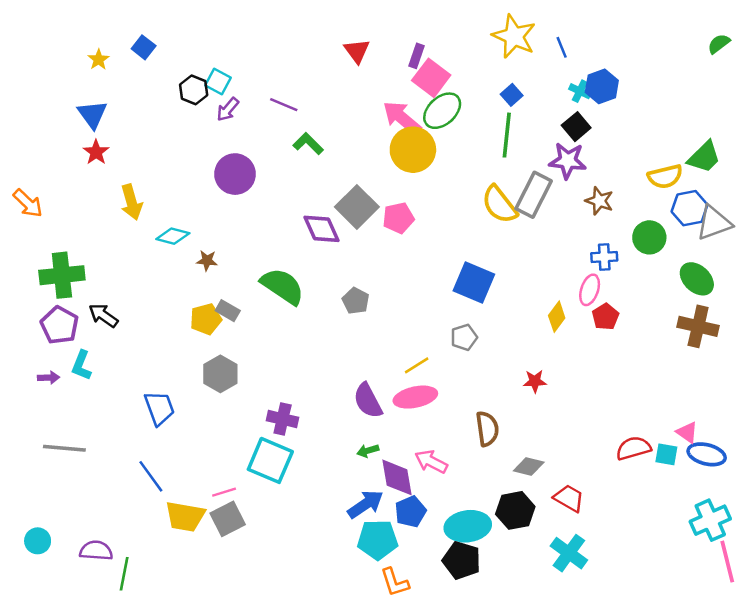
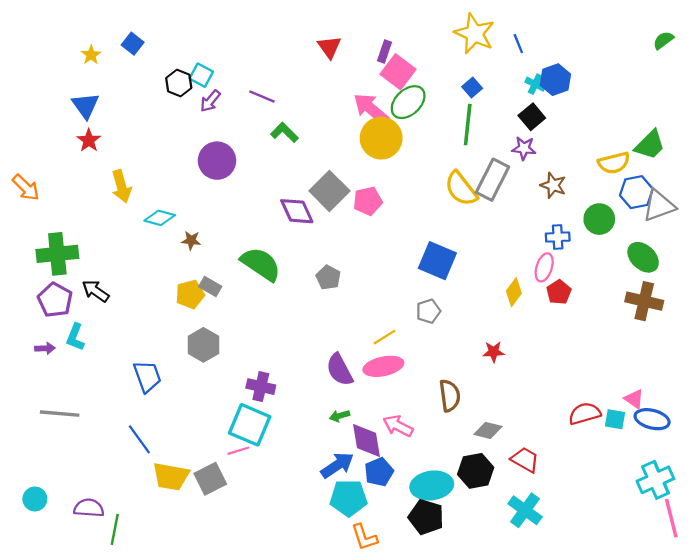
purple star: (568, 161) -> (524, 148), size x0.7
pink line: (224, 492) -> (238, 451), moved

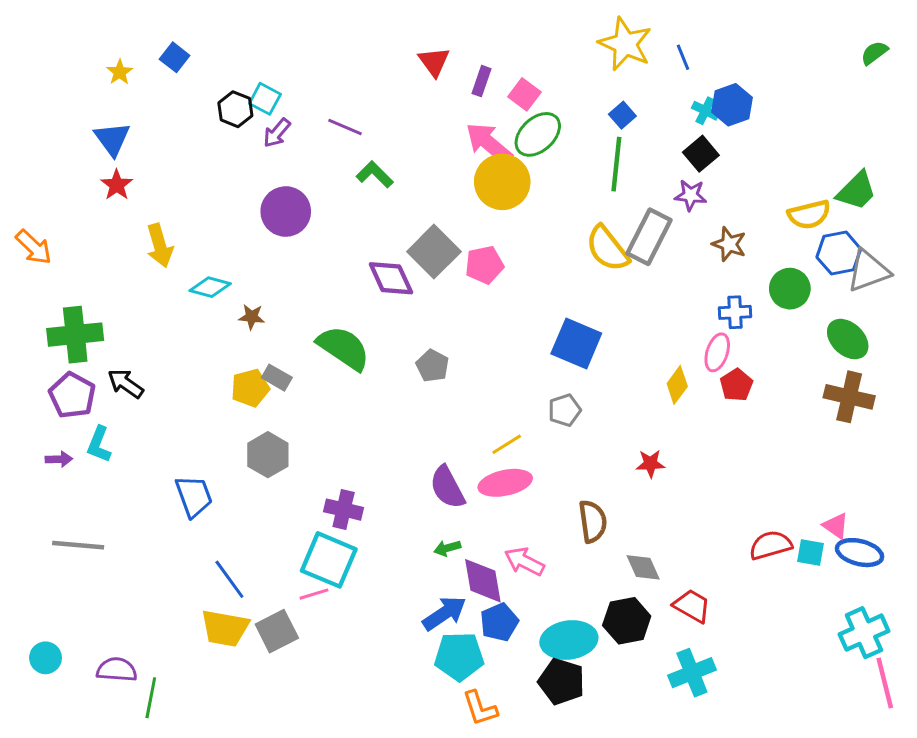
purple rectangle: (385, 52) -> (481, 81), moved
pink square: (398, 72) -> (524, 94), size x0.7
gray diamond: (488, 430) -> (643, 567), turned 52
blue line: (139, 439) -> (229, 579), moved
cyan cross: (525, 510) -> (692, 673), turned 32

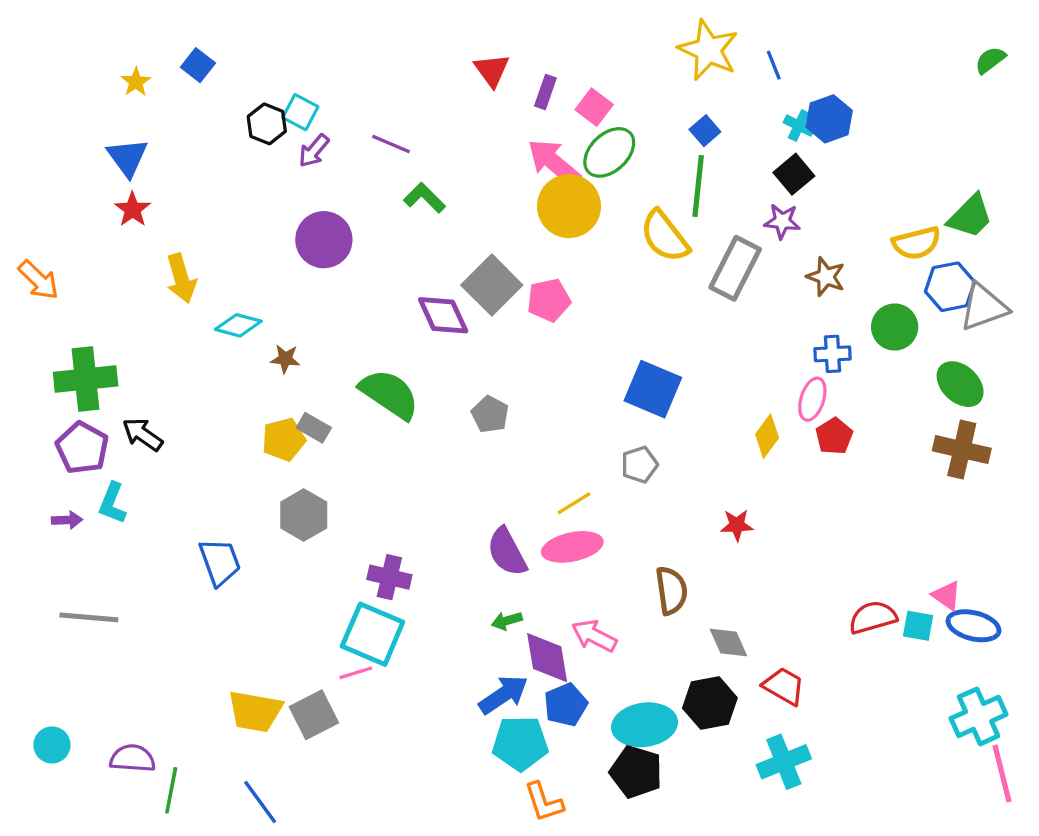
yellow semicircle: (607, 249) -> (665, 236), moved
blue line: (229, 579) -> (260, 802), moved

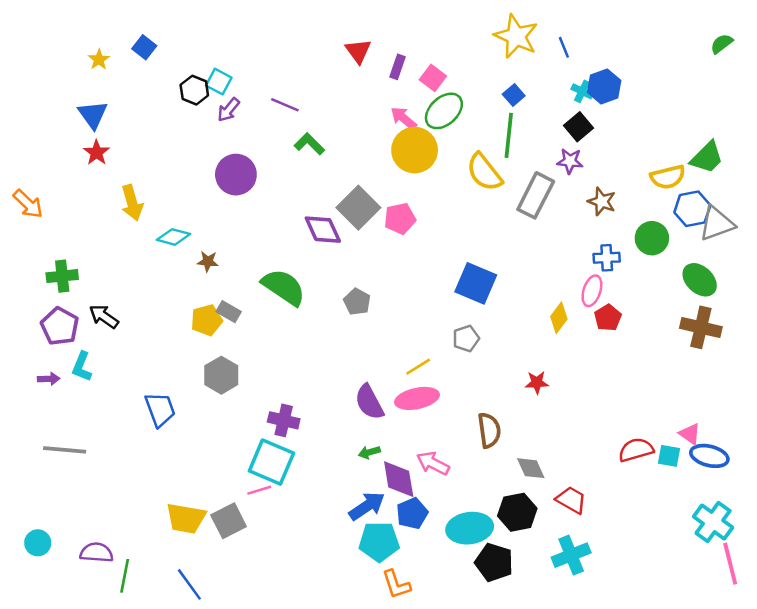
pink arrow: (554, 162) -> (404, 118), size x0.7
green cross: (86, 379) -> (62, 276), size x0.7
cyan cross: (979, 716) -> (713, 522), turned -30
black pentagon: (636, 772) -> (494, 562), moved

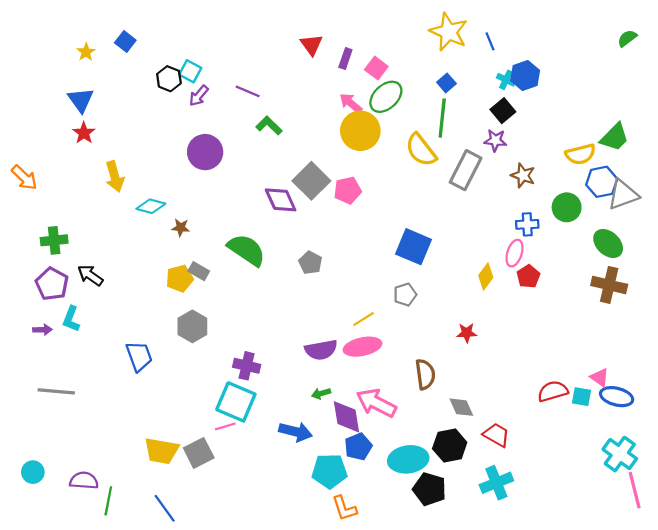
purple semicircle: (369, 402) -> (321, 350), turned -72
pink arrow: (433, 463) -> (376, 403), size x1.4
blue arrow: (367, 506) -> (295, 432), moved, turned 48

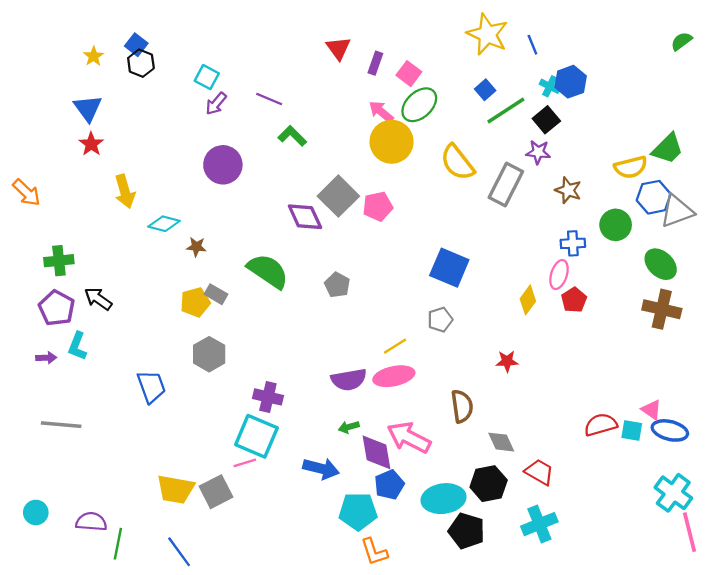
black hexagon: (169, 79) -> (141, 63), moved
green line: (442, 118) -> (506, 111), moved, turned 51

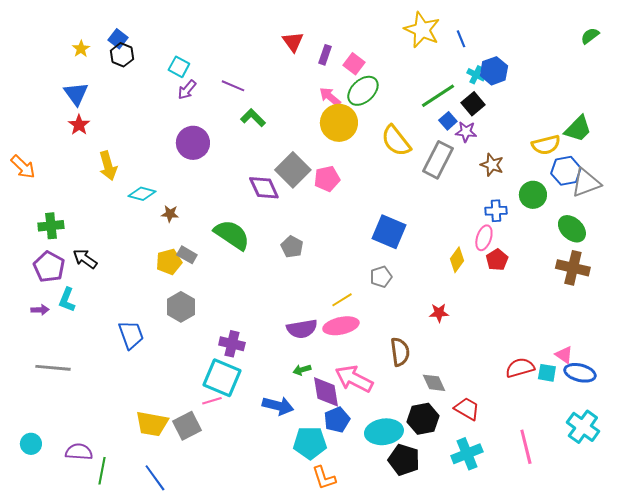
blue square: (485, 90) -> (448, 121), moved
pink line: (690, 532) -> (526, 447), moved

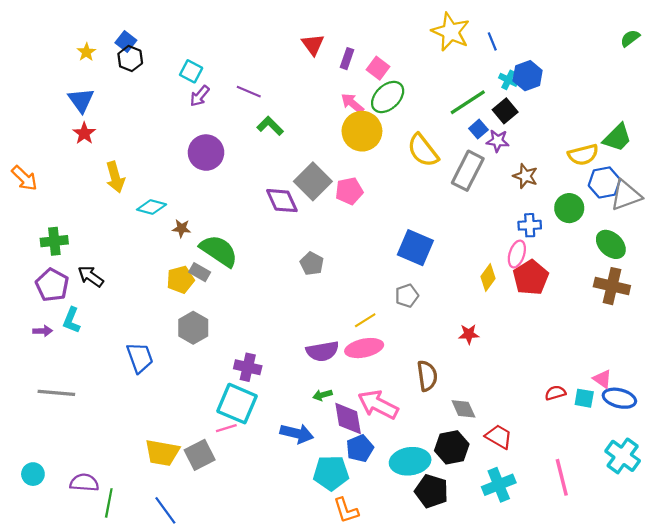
green semicircle: (232, 235) -> (219, 251), moved
red pentagon: (497, 260) -> (531, 278), size x1.5
red semicircle: (520, 368) -> (555, 393), size x0.7

